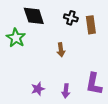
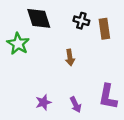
purple arrow: (66, 91) -> (76, 105), turned -32

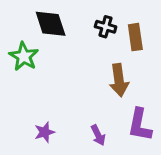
brown arrow: (70, 57) -> (119, 80), moved, size x1.5
purple star: (43, 102) -> (45, 132), moved

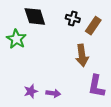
brown rectangle: (135, 37) -> (93, 26), turned 42
purple arrow: (98, 135) -> (53, 93), moved, turned -56

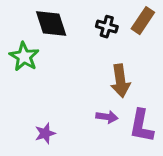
brown rectangle: (93, 26) -> (143, 21), moved
purple arrow: (53, 93) -> (107, 117), moved

